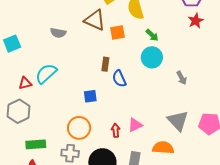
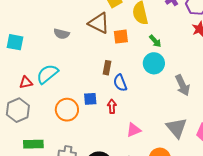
cyan square: (12, 44) -> (15, 42), turned 30
gray arrow: (182, 78) -> (183, 85), size x1.5
orange circle: (79, 128) -> (67, 110), moved
red arrow: (116, 130) -> (112, 106), moved

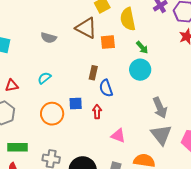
cyan semicircle: (47, 74) -> (44, 78), moved, size x0.6
gray arrow: (183, 85) -> (160, 108), moved
pink triangle: (134, 130) -> (118, 136), turned 42

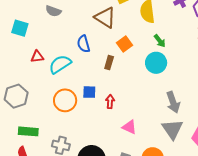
gray semicircle: (49, 38) -> (53, 11), moved
orange square: (108, 42) -> (125, 44), moved, turned -35
cyan semicircle: (44, 78) -> (60, 64), size x1.6
red triangle: (12, 85) -> (37, 57), moved
blue semicircle: (106, 88) -> (84, 44), moved

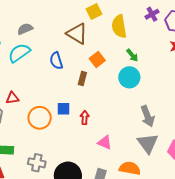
gray semicircle: (53, 11) -> (25, 29), turned 140
red triangle: (37, 57) -> (12, 98), moved
cyan semicircle: (60, 64) -> (19, 53), moved

